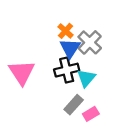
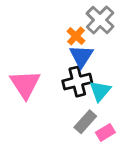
gray cross: (90, 42) -> (100, 20), moved

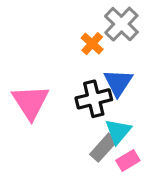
blue triangle: (81, 56) -> (118, 83), moved
cyan triangle: (100, 91) -> (118, 131), moved

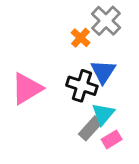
black cross: (94, 99) -> (82, 86), turned 32
pink triangle: (30, 102) -> (27, 89), turned 32

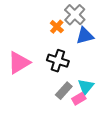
blue triangle: (103, 72) -> (85, 36), moved, turned 42
cyan triangle: (103, 114) -> (86, 87), moved

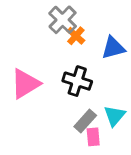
gray cross: (75, 15) -> (63, 20), moved
pink rectangle: (79, 99) -> (93, 137), moved, turned -64

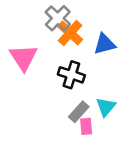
orange cross: (76, 36) -> (70, 33), size x1.5
pink triangle: (25, 84) -> (23, 58), moved, turned -32

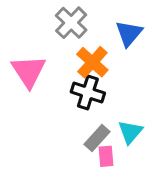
orange cross: (70, 33) -> (92, 62), moved
blue triangle: (105, 44) -> (129, 33), moved, turned -35

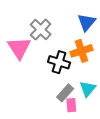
gray cross: (71, 23) -> (41, 30), moved
orange cross: (92, 62) -> (81, 51), moved, turned 30

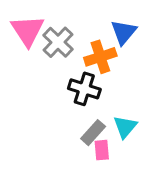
pink triangle: (19, 48) -> (28, 31), moved
orange cross: (81, 51) -> (100, 57), moved

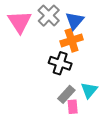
blue triangle: (124, 32) -> (75, 21), moved
gray cross: (58, 42) -> (49, 16), moved

